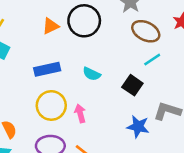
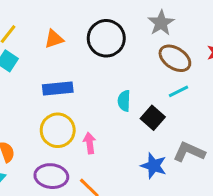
orange triangle: (51, 26) -> (54, 39), moved
cyan semicircle: (92, 74) -> (124, 101), moved, turned 60

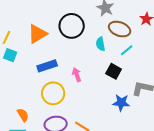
orange triangle: (54, 39) -> (37, 34), size x1.5
cyan semicircle: (124, 101) -> (100, 44), moved
pink arrow: (90, 143) -> (77, 75), moved

